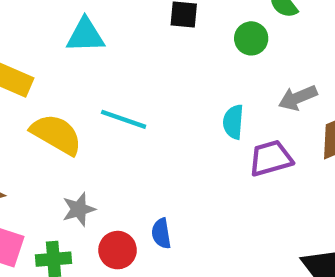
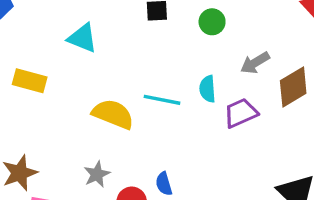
cyan triangle: (85, 35) -> (82, 38), turned 32
cyan line: (124, 119) -> (162, 100), moved
yellow semicircle: (56, 134) -> (113, 114), moved

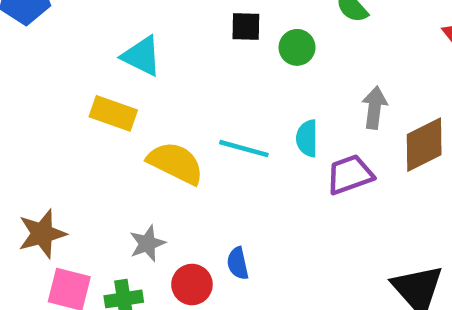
green circle: (212, 22) -> (297, 47), moved
gray arrow: (255, 63) -> (374, 108), turned 124
yellow rectangle: (30, 81) -> (113, 113), moved

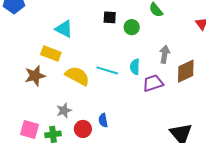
brown star: (42, 234) -> (35, 76), moved

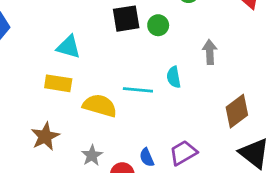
black square: (110, 17) -> (126, 19), size x1.5
brown diamond: (186, 71) -> (237, 111), moved
brown star: (35, 76) -> (45, 136), moved
purple trapezoid: (153, 83) -> (183, 153), moved

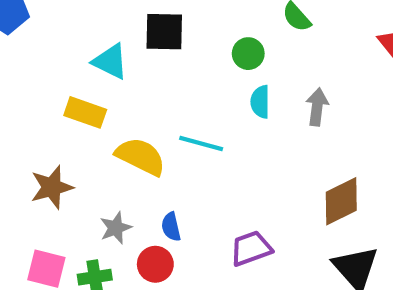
black square: (126, 19) -> (164, 32), moved
cyan semicircle: (174, 77) -> (260, 102), moved
blue semicircle: (147, 157) -> (171, 227), moved

